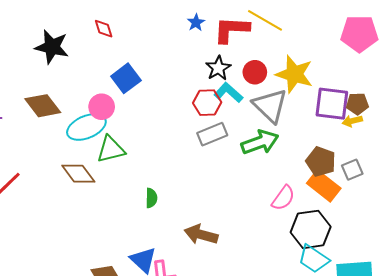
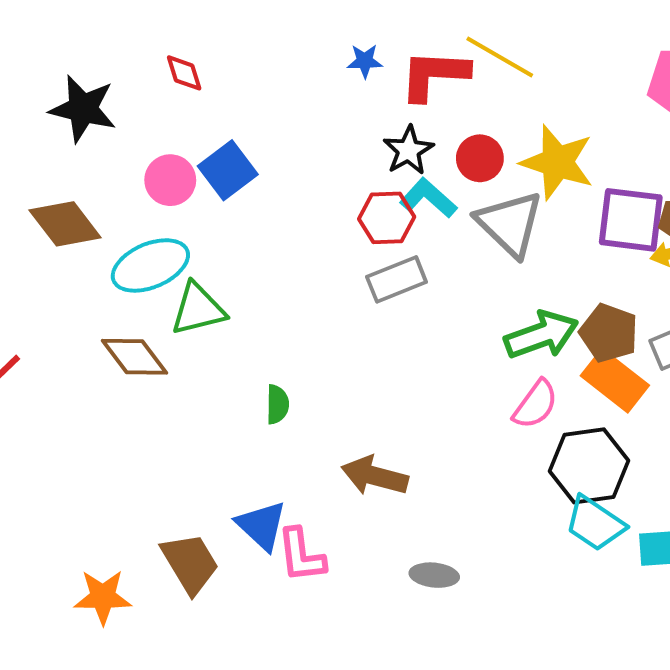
blue star: (196, 23) -> (365, 61), turned 30
pink circle: (102, 107) -> (170, 180), moved
green arrow: (260, 142) -> (541, 335), moved

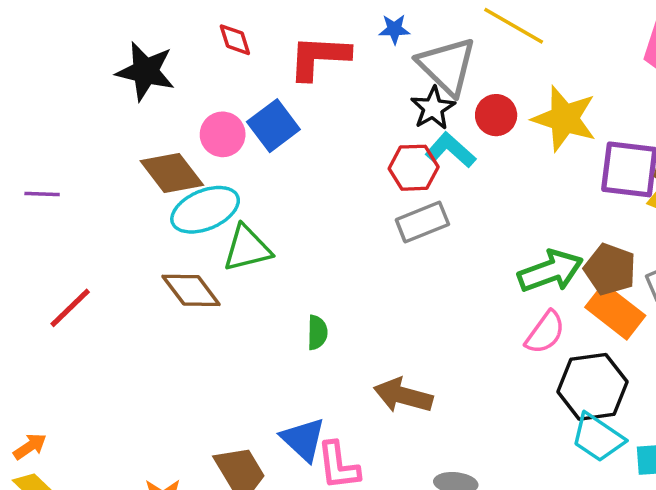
red L-shape: (434, 75) -> (319, 57), moved
brown diamond: (65, 224) -> (172, 173), moved
gray triangle: (510, 224) -> (447, 66), moved

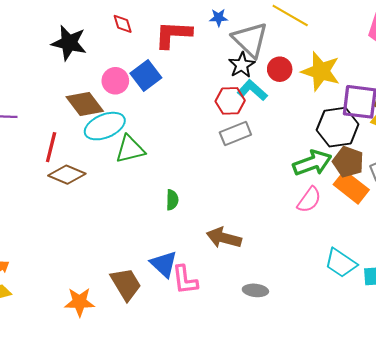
brown diamond: (191, 290) -> (67, 175), moved, turned -30
red line: (70, 308) -> (51, 147), moved, turned -32
black hexagon: (592, 387) -> (338, 127), moved

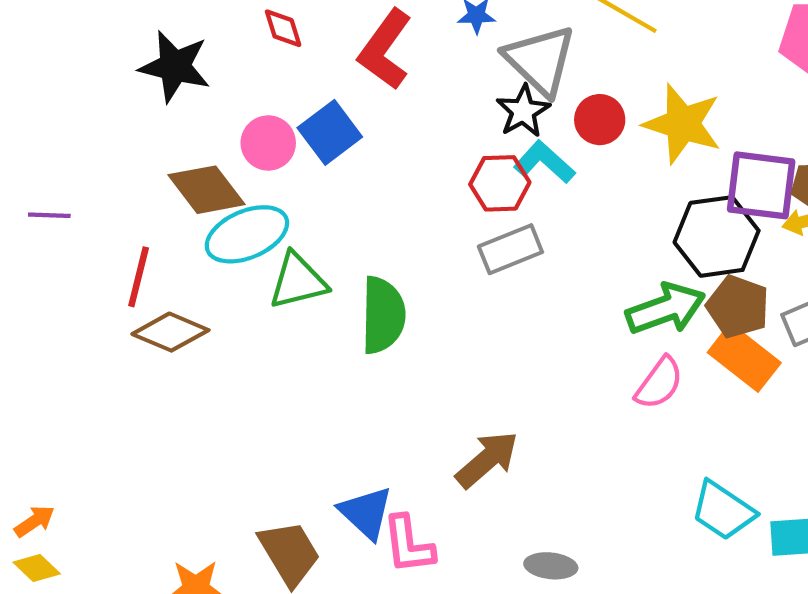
red L-shape: (173, 34) -> (385, 49), turned -57
green semicircle: (172, 200) -> (383, 315), moved, size x1.8
brown arrow: (224, 238) -> (487, 460), turned 124

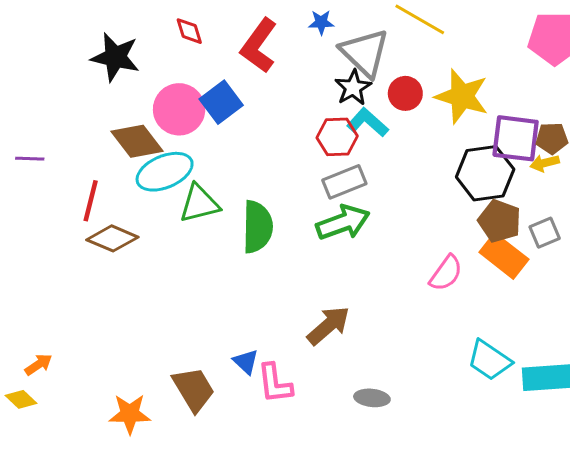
pink circle: (268, 143) -> (179, 109), size x1.4
green arrow: (666, 309) -> (343, 222), moved
blue triangle: (366, 513) -> (246, 362), size x0.7
orange arrow: (34, 521) -> (38, 365), moved

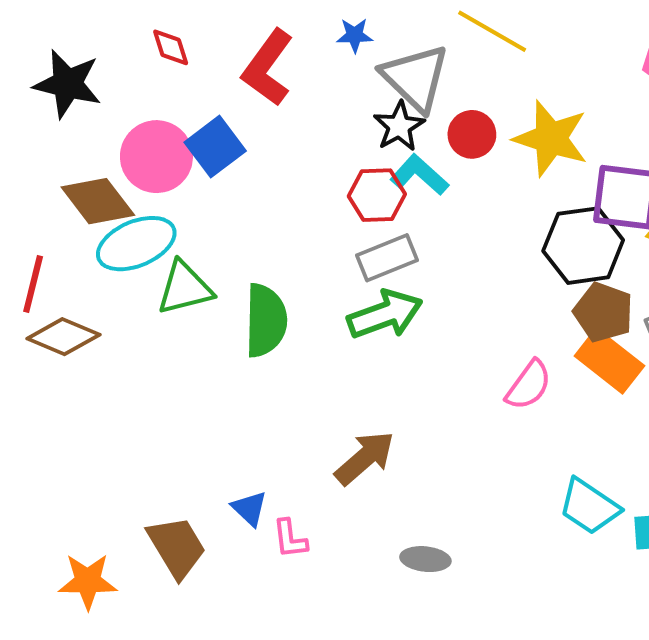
pink L-shape: (275, 383) -> (290, 539), size x0.7

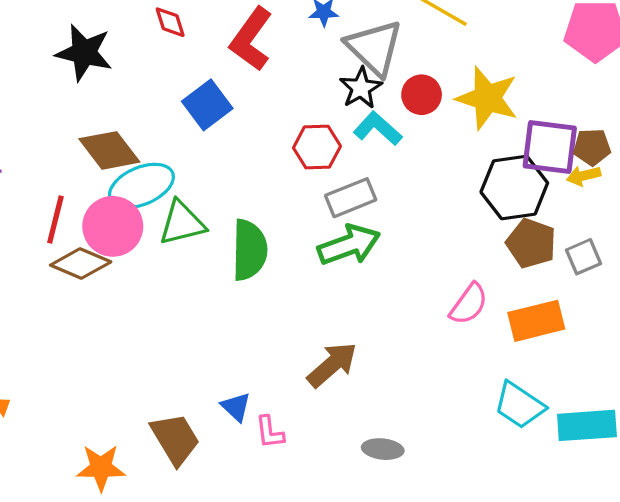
pink circle: (156, 157) -> (113, 226), moved
red hexagon: (377, 195) -> (317, 147), moved
orange rectangle: (609, 361) -> (536, 321), moved, turned -52

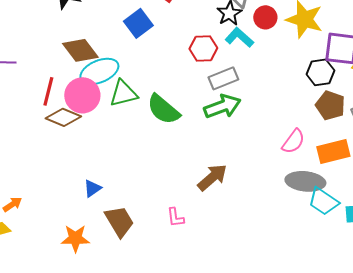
black hexagon: (514, 188) -> (320, 72), size x0.7
green semicircle: (249, 250) -> (163, 109), turned 129
blue triangle: (236, 407) -> (92, 188), moved, turned 42
gray ellipse: (383, 449) -> (305, 181), moved, size x1.6

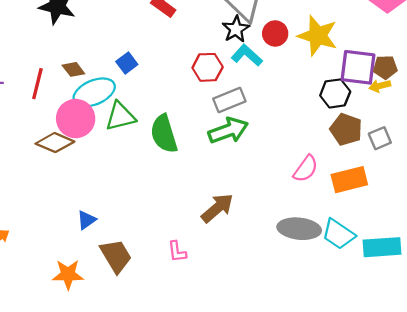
blue square: (138, 23) -> (127, 63), moved, size x0.7
brown diamond: (80, 50) -> (73, 69), size x0.6
red line: (48, 91) -> (37, 84), moved
green semicircle: (163, 109) -> (164, 134), turned 33
gray ellipse: (305, 181) -> (299, 229), moved

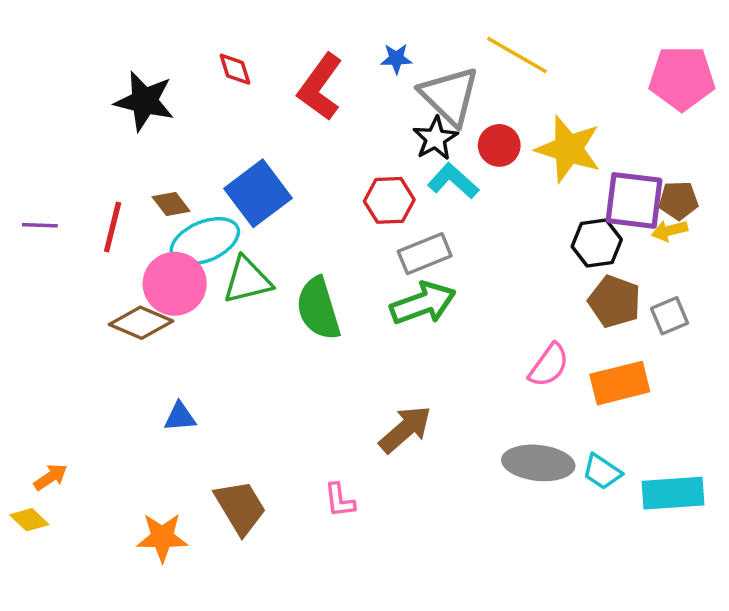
blue square: (127, 63) -> (258, 193), size x1.8
blue triangle: (87, 220) -> (180, 417), moved, turned 30
cyan trapezoid: (338, 234) -> (602, 472), size x0.7

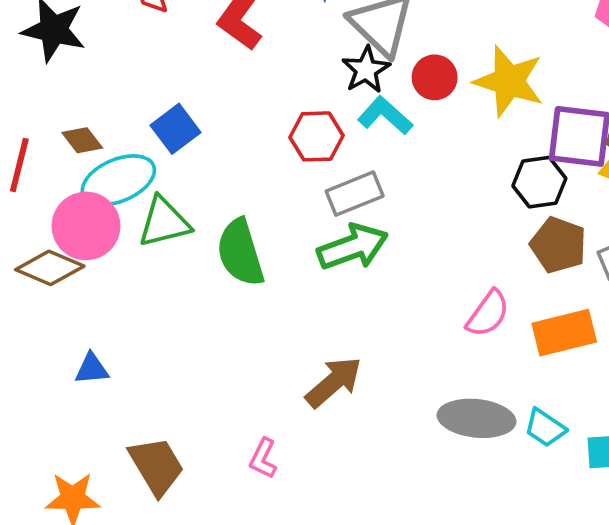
blue square: (258, 193) -> (176, 129), size x0.7
pink L-shape: (340, 500) -> (263, 458), turned 33

